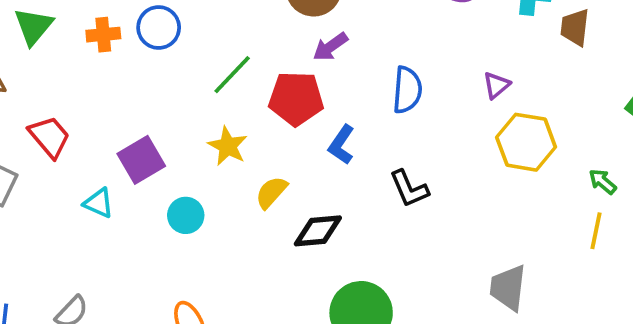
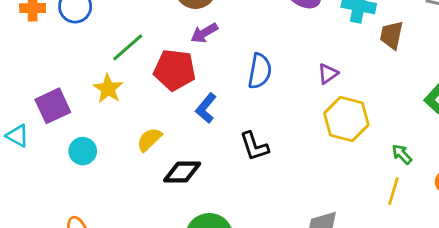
yellow star: (228, 146) -> (108, 89), moved

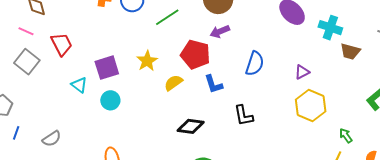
brown trapezoid: (392, 35) -> (350, 51), turned -95
green line: (128, 47) -> (167, 17), moved
blue L-shape: (206, 108) -> (214, 84), turned -65
yellow semicircle: (149, 140) -> (173, 83), moved
cyan circle: (83, 151) -> (110, 100), moved

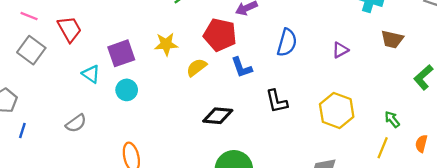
brown trapezoid: (350, 51) -> (392, 39), moved
yellow star: (147, 61) -> (166, 44), turned 30
yellow hexagon: (311, 106) -> (337, 111), moved
gray semicircle: (52, 139) -> (76, 123), moved

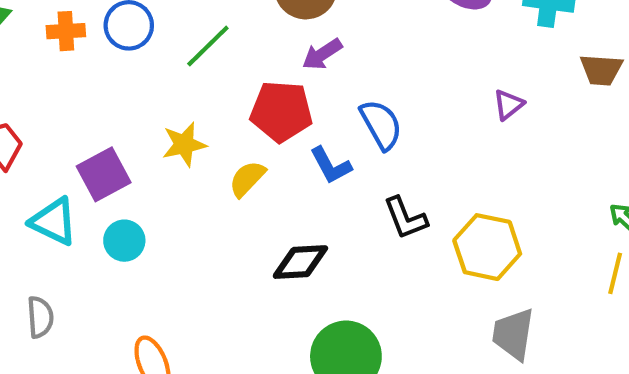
blue semicircle: (287, 42) -> (381, 125), moved, turned -36
cyan triangle: (91, 74) -> (54, 221), size x1.4
yellow hexagon: (337, 111) -> (487, 247), moved
gray semicircle: (76, 123) -> (40, 317), turned -50

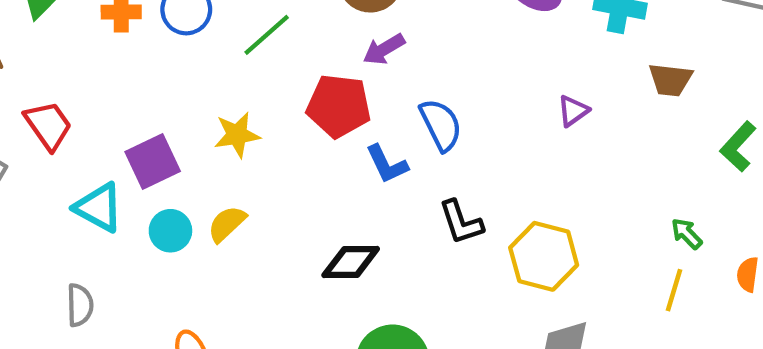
yellow semicircle: (247, 179) -> (227, 224), moved

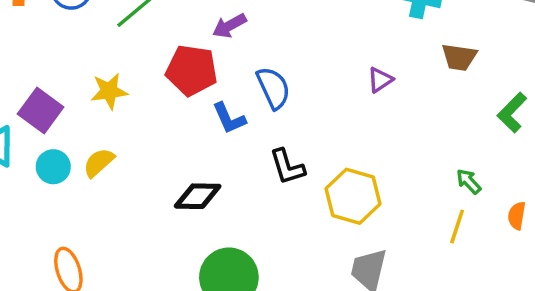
purple square: (153, 161) -> (41, 111), turned -30

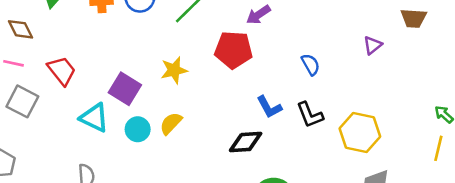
brown trapezoid: (459, 57) -> (414, 18), moved
blue semicircle: (273, 88) -> (311, 64), moved, size x0.7
blue L-shape: (229, 118) -> (269, 107), moved

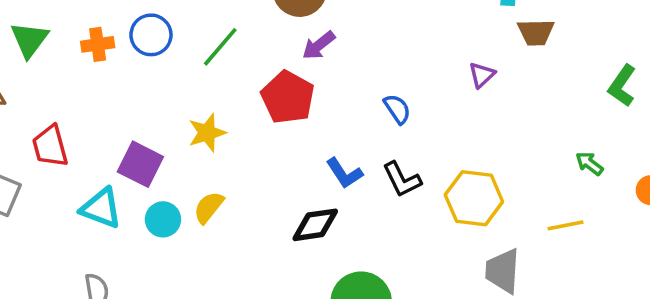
red pentagon: (233, 50) -> (288, 97), turned 30
red trapezoid: (62, 71) -> (50, 146), turned -152
yellow line: (438, 148) -> (565, 225), moved, turned 70

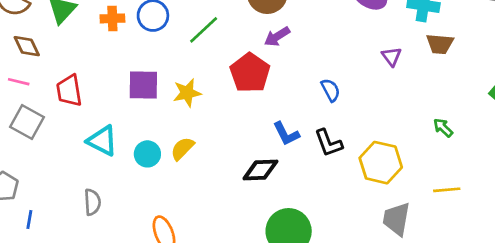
purple triangle: (482, 75) -> (392, 57), moved, turned -30
green arrow: (589, 163) -> (443, 128), moved
purple square: (140, 164) -> (143, 85), moved, turned -32

